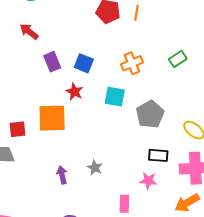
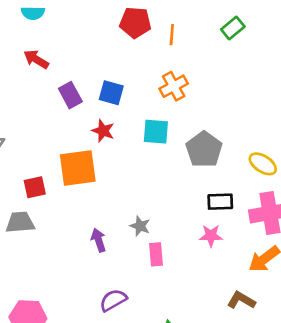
orange line: (136, 13) -> (172, 35), moved
green rectangle: (178, 59) -> (233, 28), moved
pink rectangle: (124, 204) -> (156, 254), moved

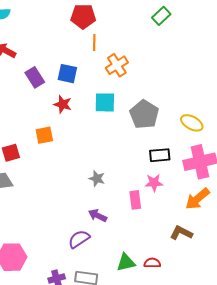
orange line: (172, 35) -> (94, 42), moved
orange square: (78, 168) -> (44, 135), size x0.6
purple arrow: (99, 240) -> (98, 215), moved, turned -42
pink rectangle: (156, 254) -> (135, 200), moved

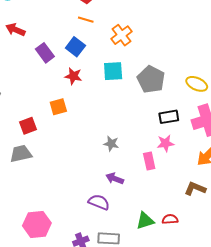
orange line: (94, 42) -> (86, 20), moved, turned -70
blue square: (67, 74) -> (75, 47), turned 30
purple semicircle: (79, 239) -> (99, 202), turned 60

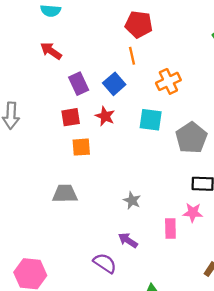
orange line: (86, 20) -> (132, 56), turned 49
red square: (28, 126) -> (71, 117), moved
gray trapezoid: (21, 154) -> (65, 194), moved

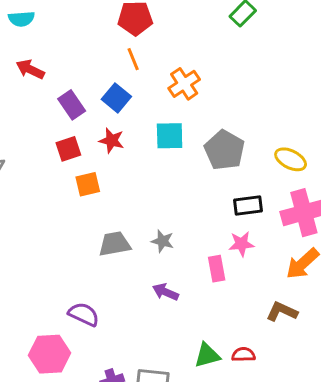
gray trapezoid: (65, 194) -> (115, 244), moved
purple semicircle: (105, 263) -> (84, 314), moved

